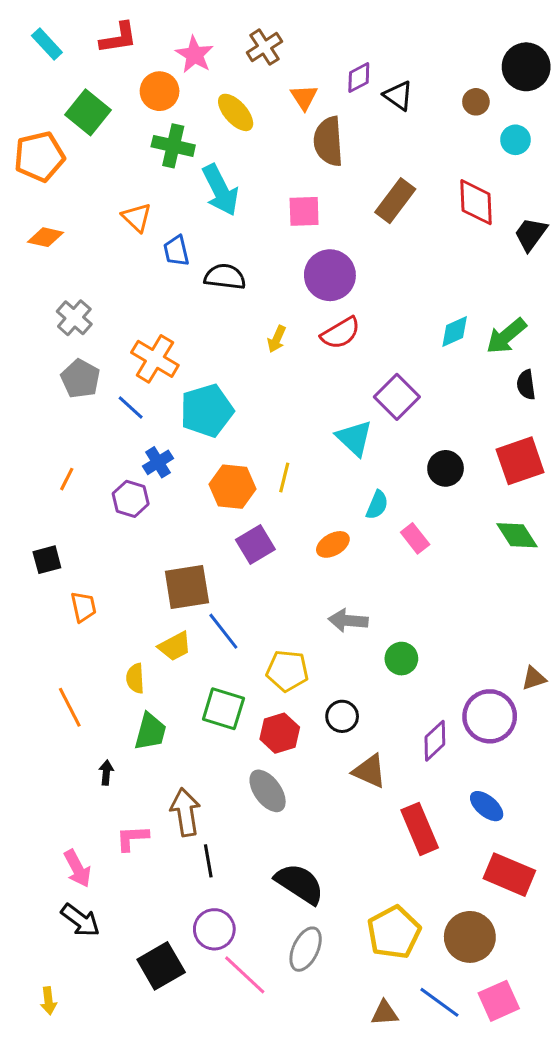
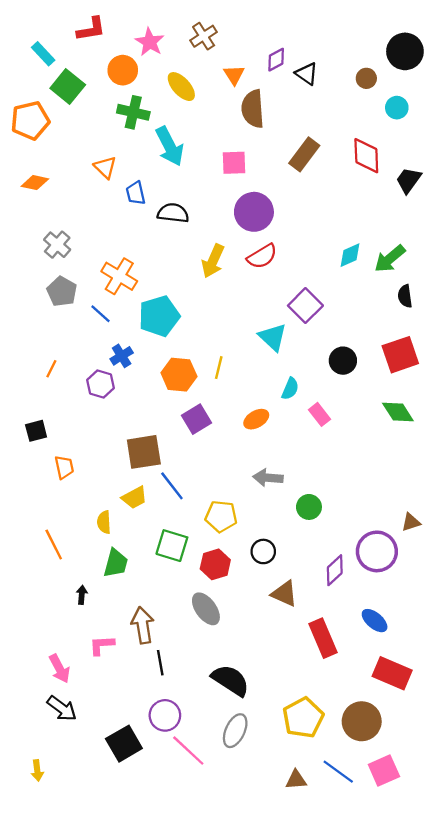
cyan rectangle: (47, 44) -> (43, 54), moved
yellow arrow: (277, 339) -> (213, 261), size x1.6

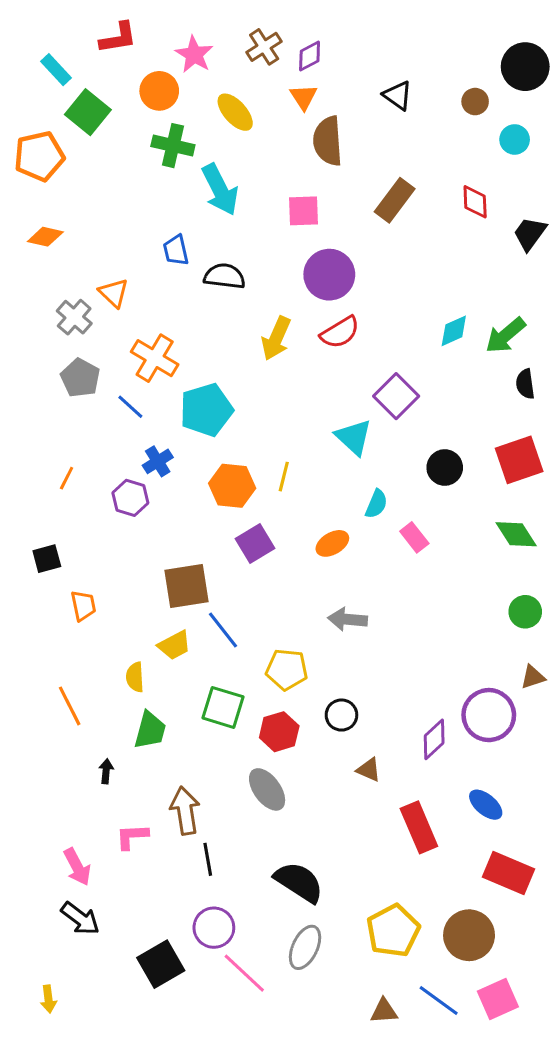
purple diamond: (276, 60) -> (310, 56), moved
red diamond: (366, 156) -> (475, 202), size x0.7
orange triangle: (105, 167) -> (114, 293), moved
green circle: (309, 507) -> (525, 612), moved
brown triangle: (284, 594) -> (369, 770), size x0.7

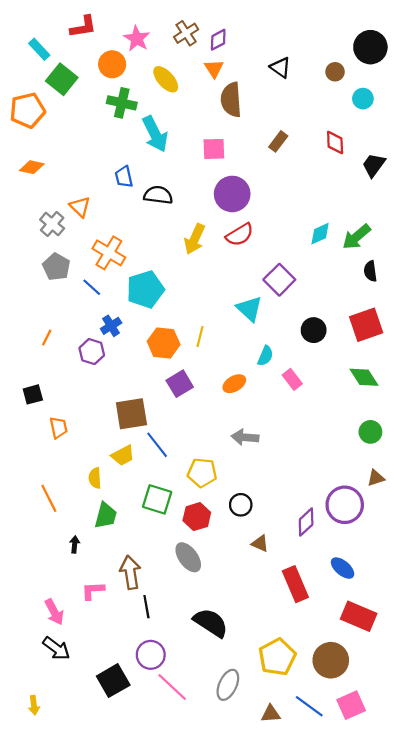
brown rectangle: (395, 200) -> (278, 141), size x0.7
gray ellipse: (305, 947) -> (228, 685), moved

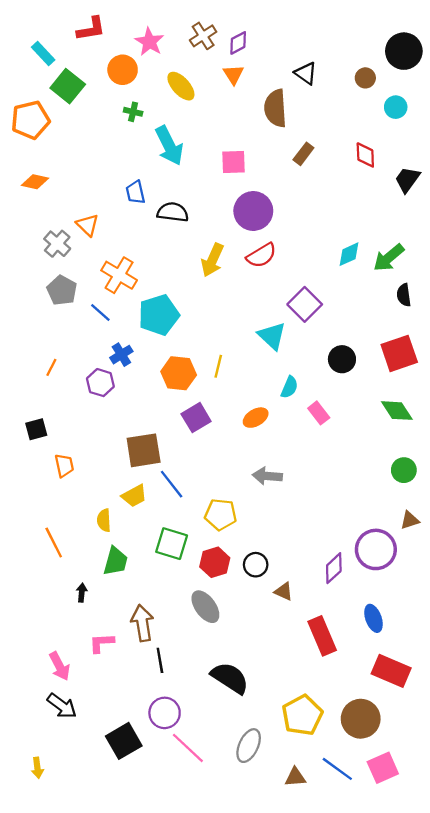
brown semicircle: (231, 100) -> (275, 108), moved
green cross: (122, 103) -> (133, 112), size x0.6
black circle: (241, 505) -> (256, 565), moved
blue ellipse: (343, 568) -> (374, 618), turned 30

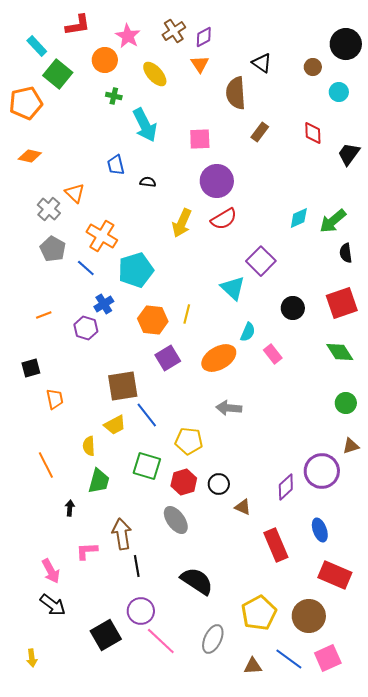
black semicircle: (173, 212) -> (148, 182), size x0.6
orange line: (51, 367) -> (44, 315), turned 42
orange ellipse: (256, 418) -> (219, 358), size x1.6

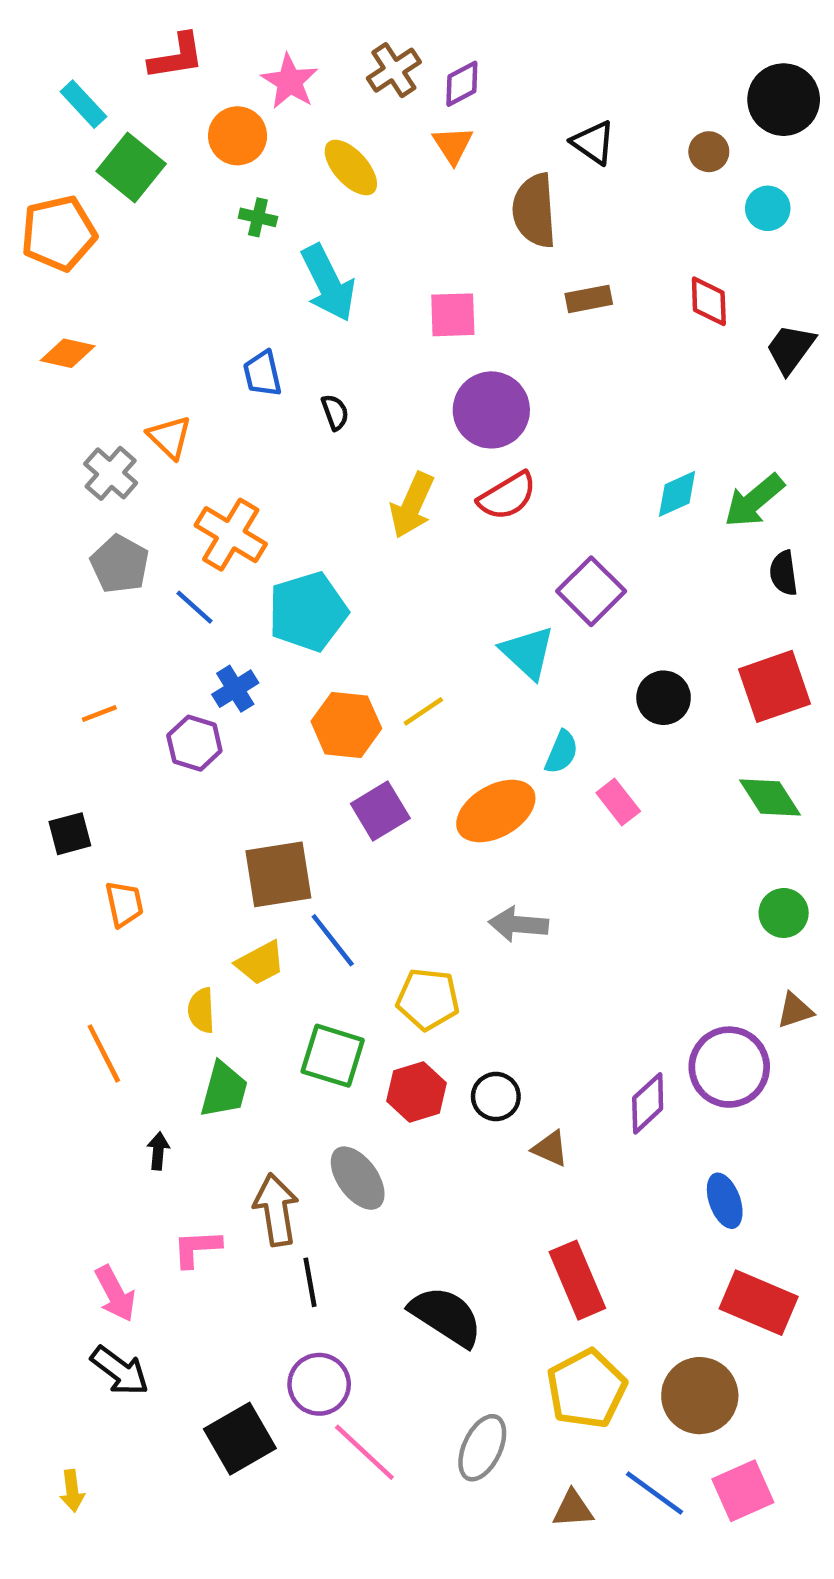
brown rectangle: (260, 132) -> (589, 299), turned 42
black semicircle: (148, 182) -> (335, 412), turned 63
yellow line: (187, 314) -> (423, 711), turned 42
gray ellipse: (176, 520) -> (358, 1178), moved
red rectangle: (276, 545) -> (577, 1280), moved

